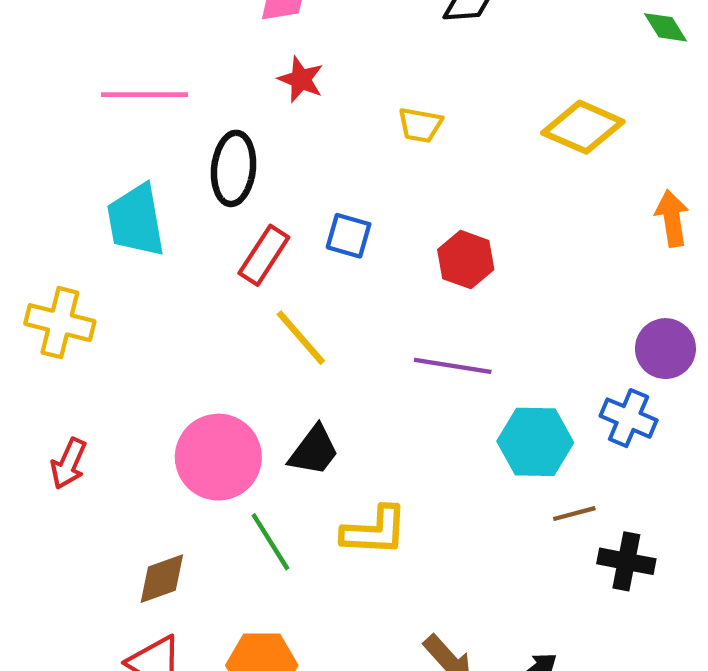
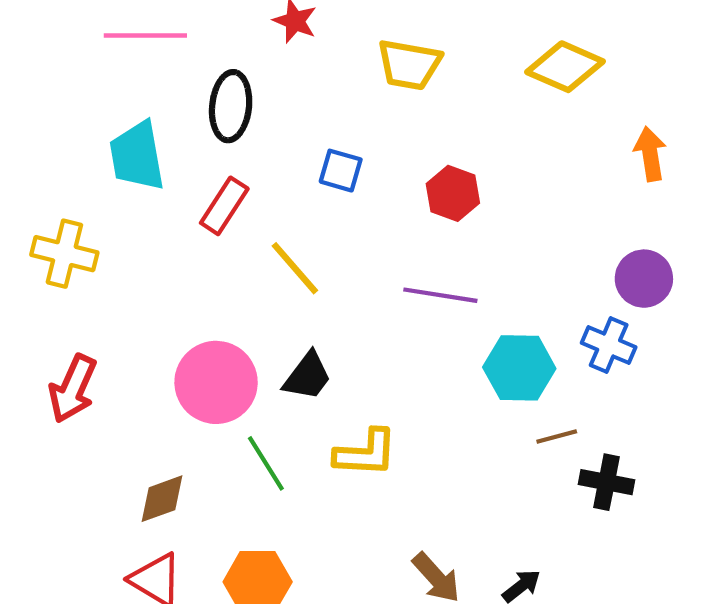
yellow trapezoid: (420, 125) -> (409, 65), size x1.5
red rectangle: (264, 255) -> (224, 206), moved
red arrow: (69, 464) -> (73, 389), size x1.4

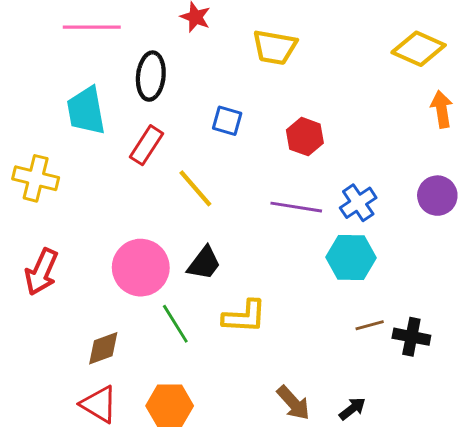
yellow diamond: (565, 67) -> (419, 49), moved
blue cross: (609, 345) -> (358, 203), moved, turned 33
brown line: (557, 436) -> (370, 325), moved

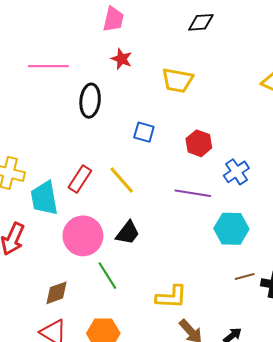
cyan trapezoid: (86, 111) -> (44, 198), moved
red rectangle: (146, 145) -> (80, 179), moved
blue cross: (358, 203) -> (236, 172), moved
yellow L-shape: (244, 317) -> (171, 297), moved

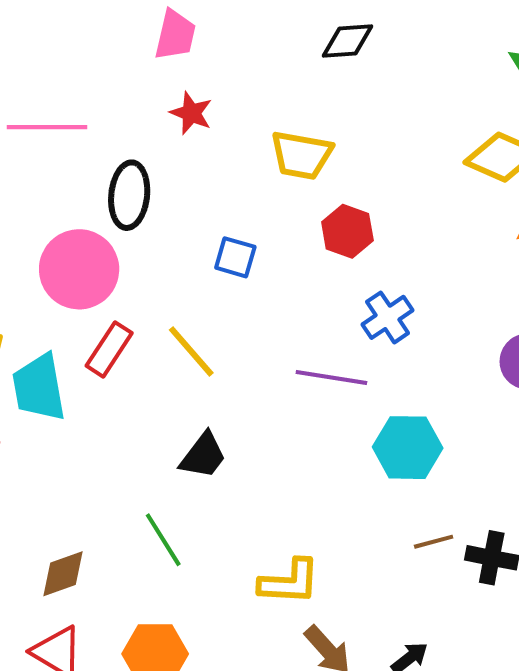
red hexagon: (199, 143) -> (347, 231), moved
blue cross: (236, 172) -> (388, 317), moved
pink circle: (83, 236) -> (79, 269), moved

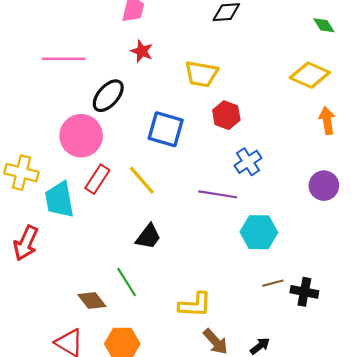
black ellipse: (129, 195) -> (108, 96), turned 36
blue square: (235, 257) -> (166, 129), size x1.6
brown diamond: (63, 574) -> (92, 300), moved, turned 72

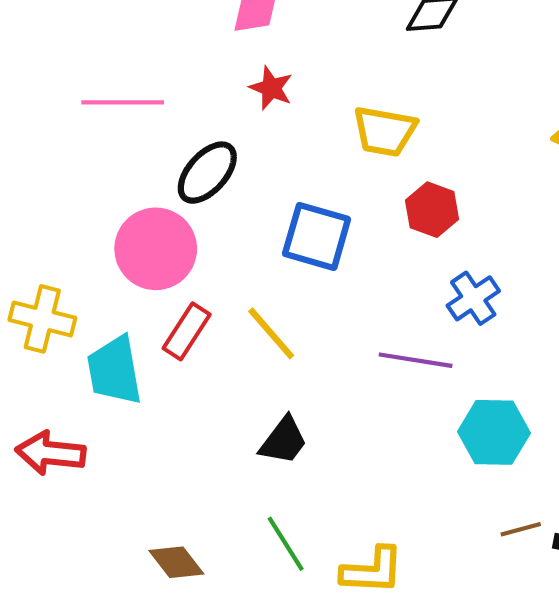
red arrow: (26, 243) -> (51, 453), turned 72
green line: (127, 282) -> (286, 544), moved

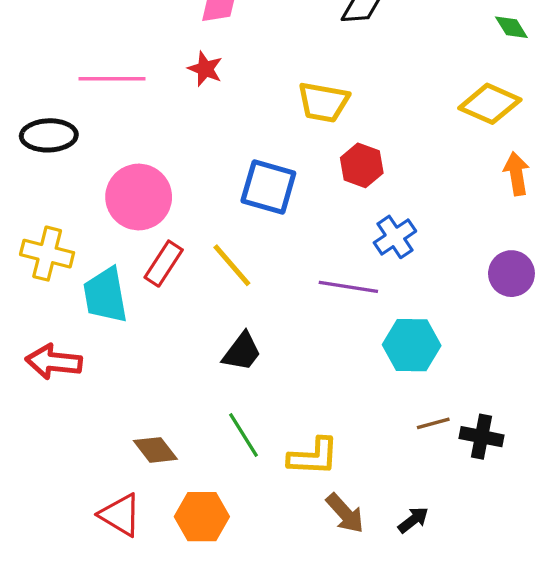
red star: (271, 88) -> (205, 69), moved
black ellipse: (207, 173) -> (49, 135), moved, turned 46

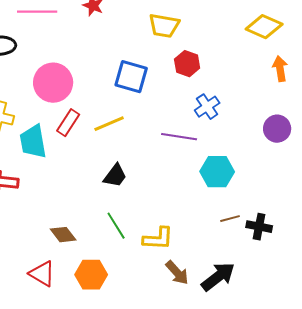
yellow line: (232, 265) -> (109, 124), turned -72
black arrow: (413, 520) -> (218, 277), size x1.8

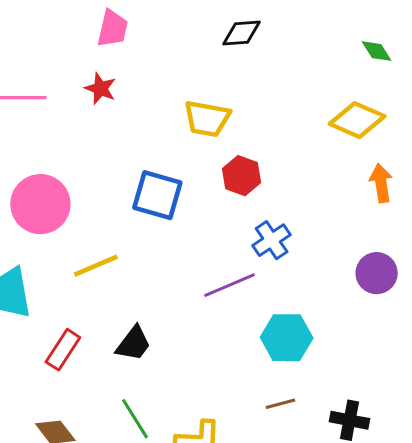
red rectangle: (68, 123) -> (63, 350), moved
yellow line: (109, 124) -> (96, 266), moved
purple line: (179, 137) -> (230, 285), turned -32
brown line: (230, 219) -> (281, 404), moved

